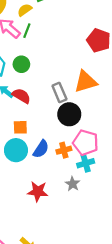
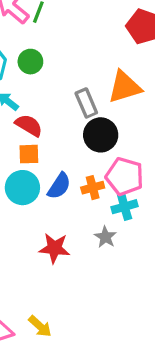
red semicircle: (21, 96) -> (29, 125), moved

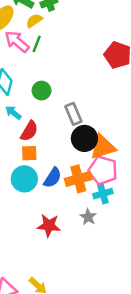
green circle: (30, 62) -> (42, 91), moved
orange triangle: (125, 87) -> (103, 147), moved
red semicircle: (29, 125) -> (29, 131), turned 90
orange cross: (93, 188) -> (78, 179), size x1.5

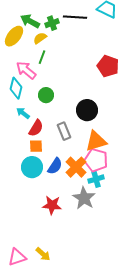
pink arrow: (17, 41) -> (26, 70), moved
gray rectangle: (73, 114) -> (64, 131), moved
black circle: (84, 138) -> (87, 110), moved
orange cross: (78, 179) -> (76, 167), turned -30
gray star: (88, 217) -> (84, 198), size x1.6

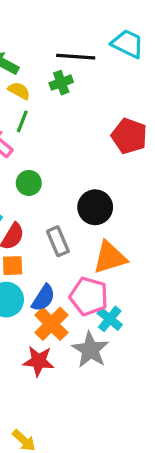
green cross: (52, 23) -> (61, 83), moved
yellow semicircle: (40, 38) -> (19, 91), turned 64
pink pentagon: (96, 160) -> (89, 296), moved
orange cross: (76, 167) -> (51, 324), moved
cyan cross: (96, 179) -> (110, 319), turned -35

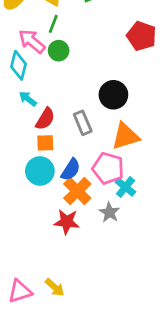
green circle: (29, 183) -> (59, 51), moved
gray star: (90, 350) -> (109, 212), size x0.7

